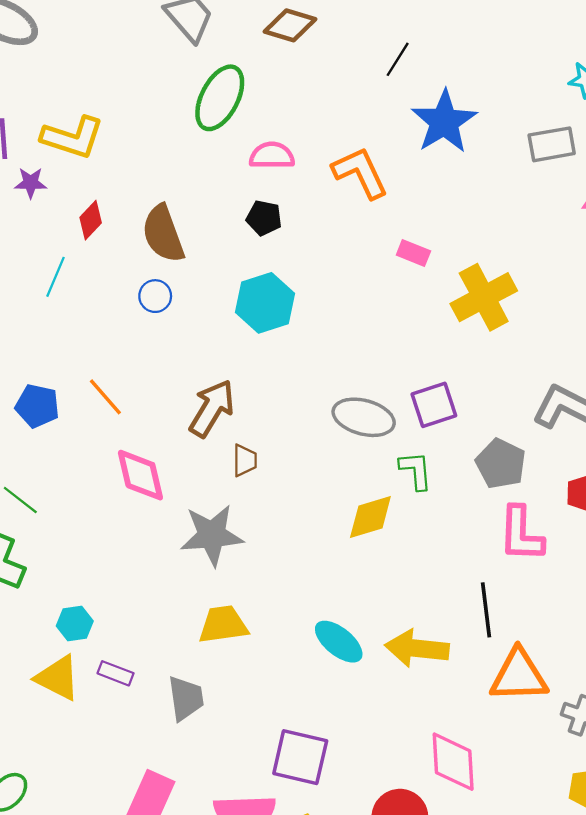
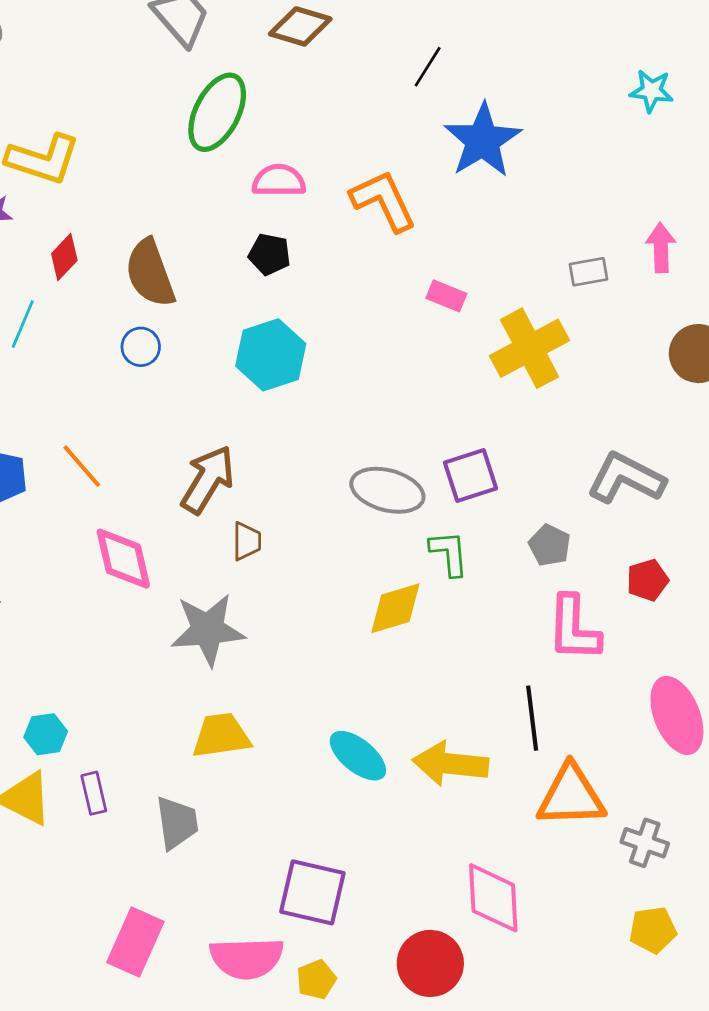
gray rectangle: (552, 144) -> (588, 272), moved, size x0.7
gray pentagon: (501, 464) -> (550, 545), size x0.7
purple rectangle: (116, 673) -> (94, 793), turned 56

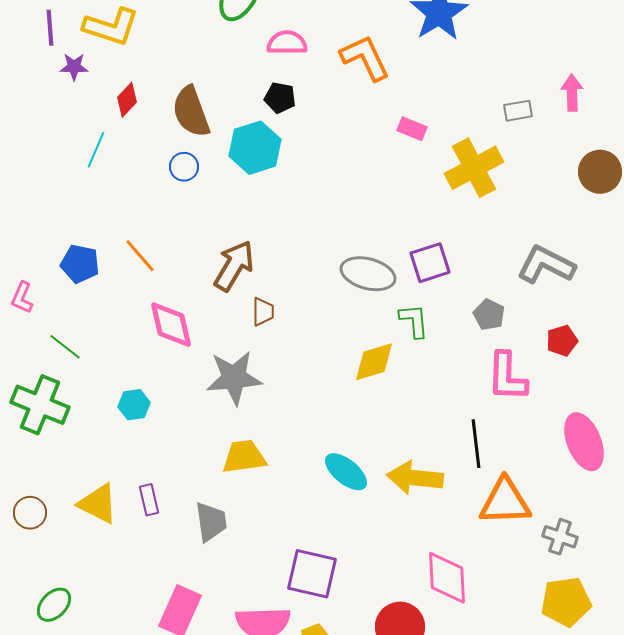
cyan hexagon: (271, 355) -> (255, 148), moved
cyan hexagon: (46, 734) -> (134, 405), moved
yellow pentagon: (653, 930) -> (566, 602), size x1.4

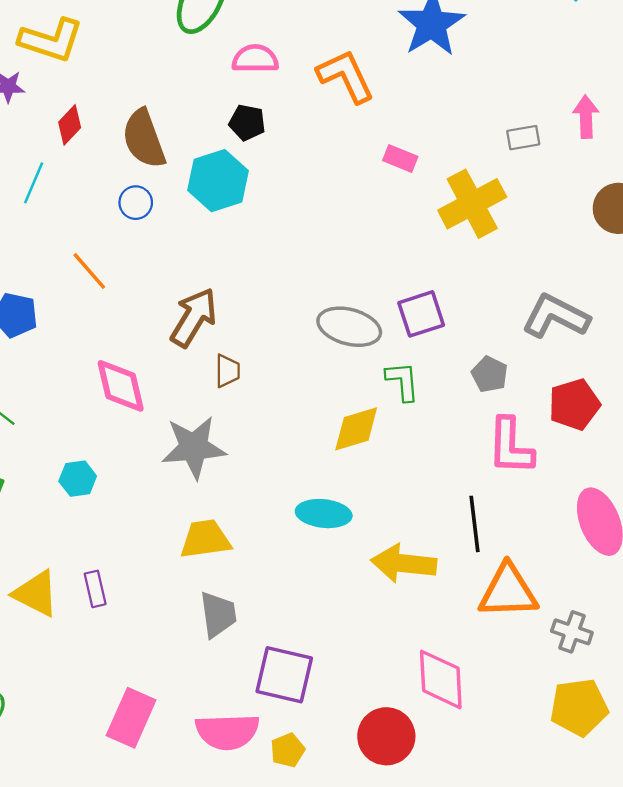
orange line: (140, 256) -> (89, 271), moved
red pentagon: (562, 341) -> (574, 404), size x1.4
cyan ellipse: (346, 472) -> (324, 514), moved, turned -33
gray trapezoid: (211, 522) -> (218, 614), moved

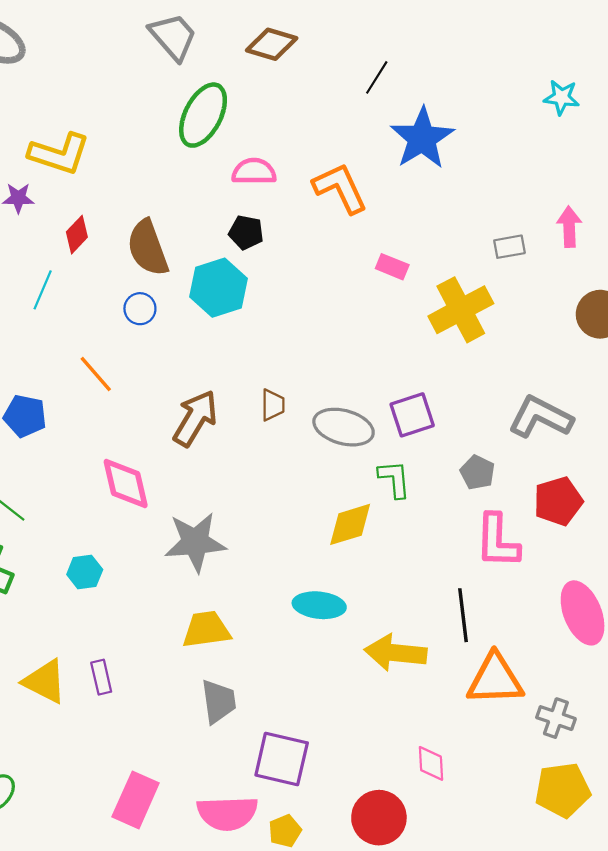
brown trapezoid: (227, 371) -> (273, 405), moved
pink diamond: (441, 679) -> (431, 763), size x0.6

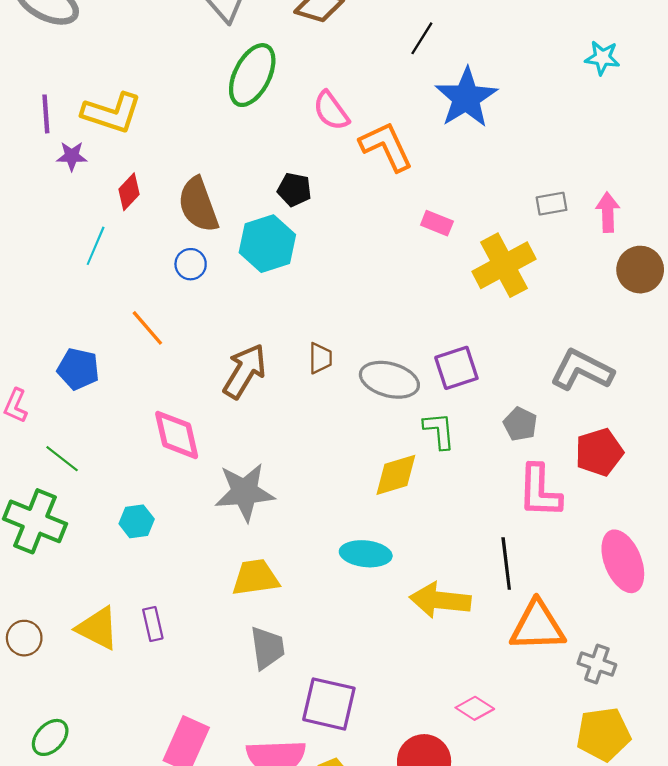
pink semicircle: (254, 171) -> (331, 111), moved, turned -126
pink arrow: (569, 227) -> (608, 212), moved
pink diamond: (431, 763) -> (475, 708), turned -54

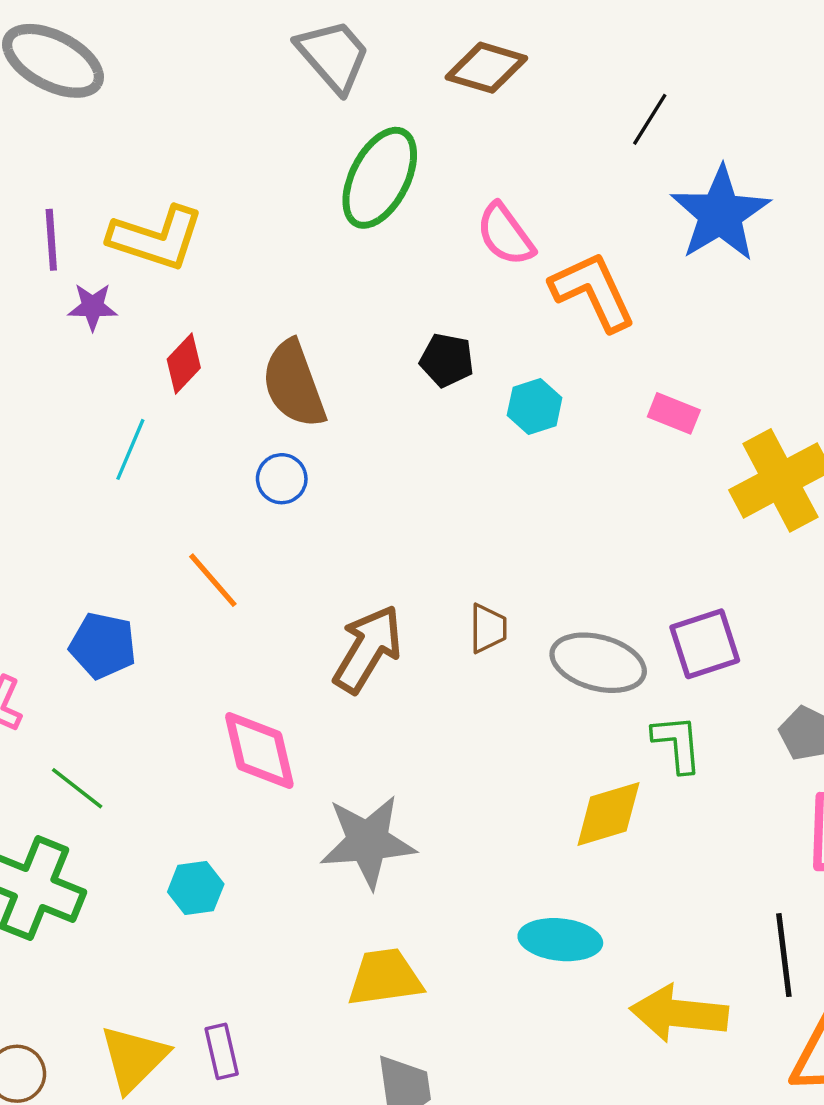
cyan hexagon: (267, 244) -> (535, 406), moved, size x0.6
yellow triangle: (98, 628) -> (134, 1058), turned 48

